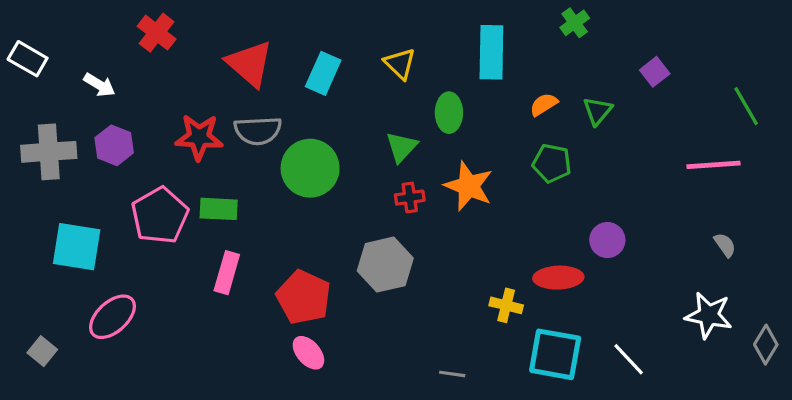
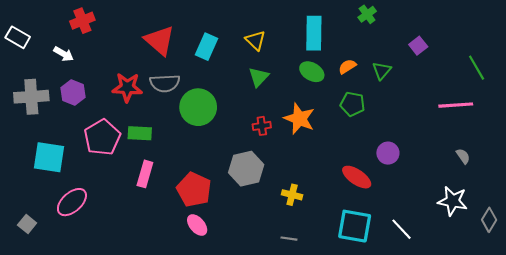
red cross: (157, 33) -> (82, 21), moved, turned 30
green ellipse: (449, 113) -> (312, 72), moved, turned -60
green triangle: (402, 147) -> (259, 77), moved
red ellipse: (558, 278) -> (357, 177), turned 36
yellow cross: (506, 305) -> (292, 195), moved

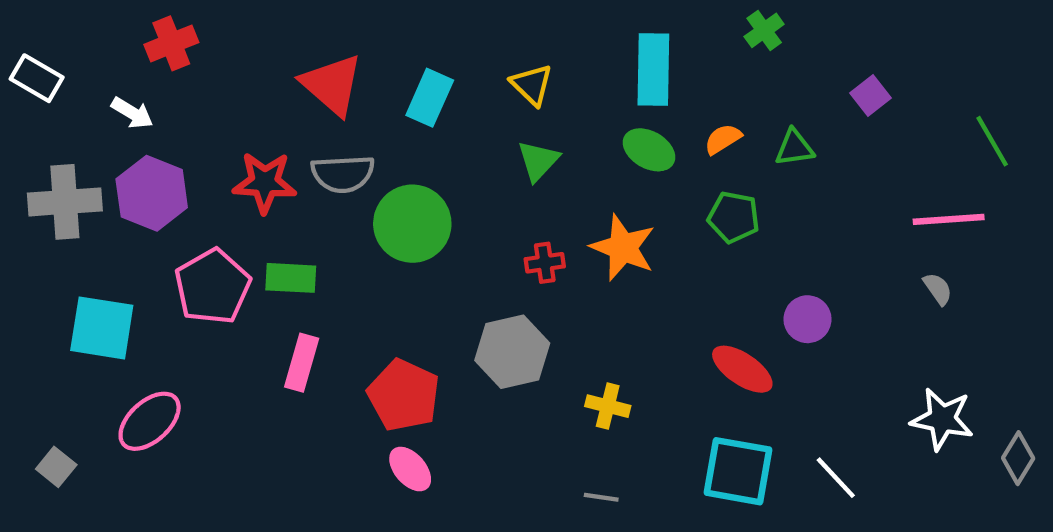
green triangle: (382, 71) -> (794, 148), turned 42
purple hexagon: (73, 93) -> (152, 193), size x1.4
gray semicircle: (463, 156) -> (938, 289), moved

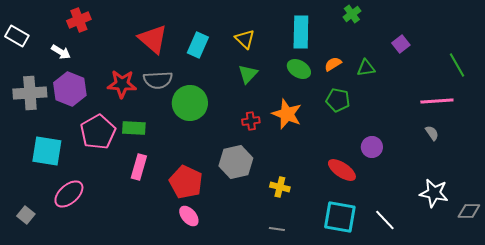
gray diamond: (1018, 458) -> (469, 211), turned 60

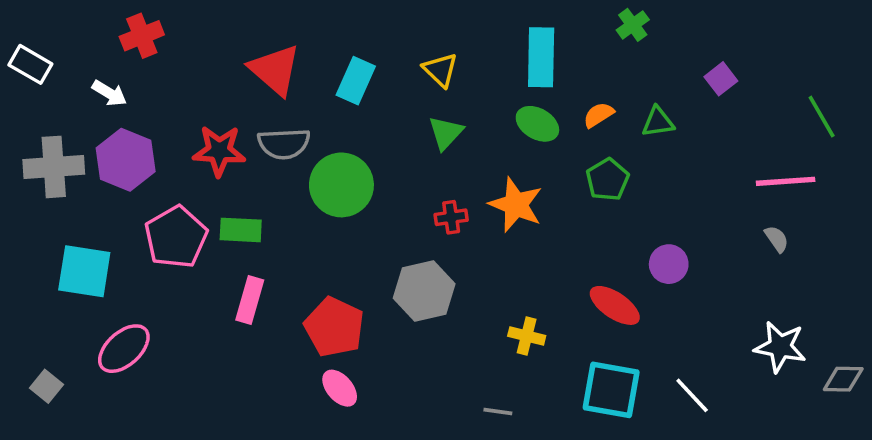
green pentagon: (338, 100) -> (608, 180), turned 30
yellow cross: (280, 187) -> (527, 336), moved

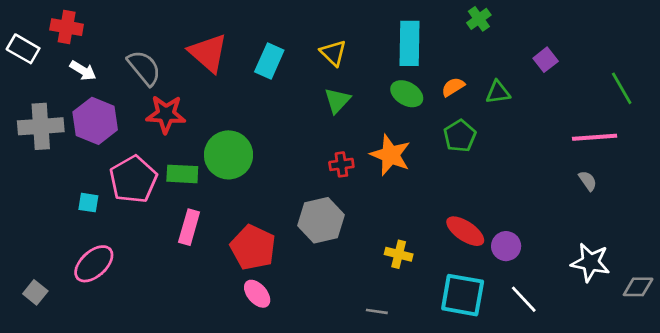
red cross: (142, 36) -> (67, 27), moved, turned 32
gray semicircle: (284, 144) -> (144, 68), moved, turned -126
green circle: (341, 185) -> (229, 155), moved
purple circle: (669, 264) -> (506, 246), moved
cyan square: (84, 271) -> (88, 203), moved, size x0.5

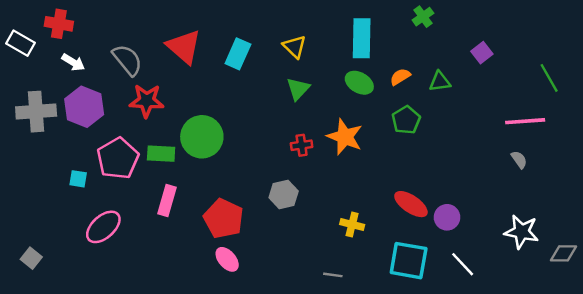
gray hexagon: (321, 220) -> (284, 194), size x0.7
pink ellipse: (94, 264) -> (103, 227), moved

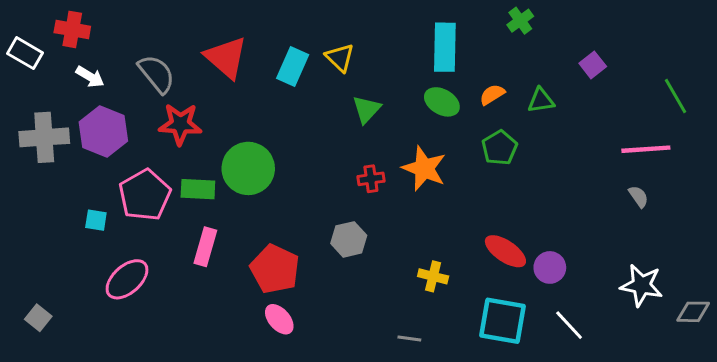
yellow triangle: (294, 47) -> (340, 58), moved

